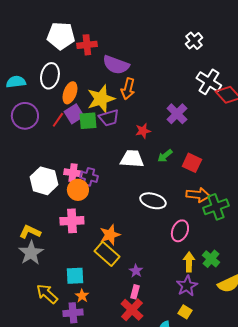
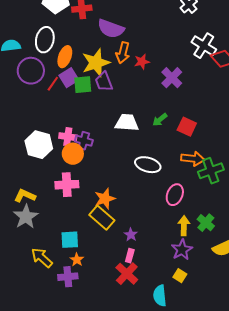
purple circle: (25, 116) -> (31, 71), moved
purple trapezoid: (109, 118) -> (104, 82), turned 85
red star: (143, 131) -> (142, 62), moved

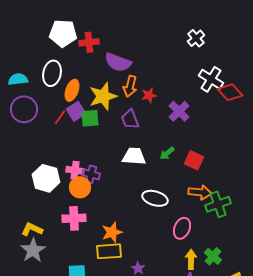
purple circle: (31, 71) -> (24, 109), moved
purple trapezoid: (104, 82) -> (130, 119), moved
yellow rectangle: (102, 218) -> (109, 251), turned -45

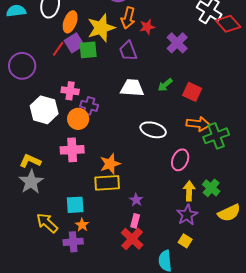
purple circle: (24, 109) -> (22, 66), moved
pink cross: (75, 170) -> (70, 91), moved

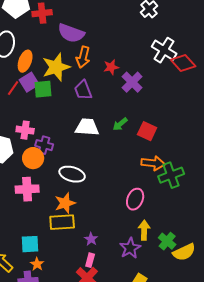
red star: (147, 27) -> (111, 67), moved
white ellipse: (153, 130) -> (72, 174), moved
green cross: (211, 188) -> (167, 241), moved
purple star: (187, 215) -> (130, 248), moved

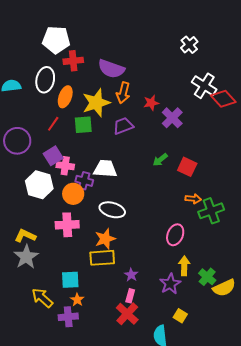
red cross: (42, 13) -> (73, 61), moved
purple square: (29, 82) -> (53, 156), moved
purple trapezoid: (83, 90) -> (123, 126), turned 90
white trapezoid: (87, 127) -> (105, 169), moved
orange arrow: (153, 163) -> (193, 199), size x0.7

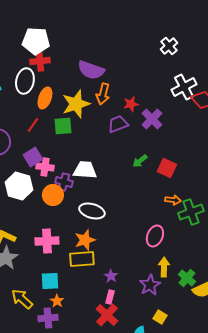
red cross: (73, 61) -> (40, 61), moved
white cross: (204, 86) -> (184, 87), turned 30
purple trapezoid: (123, 126) -> (118, 124), moved
pink cross: (67, 225) -> (47, 241), moved

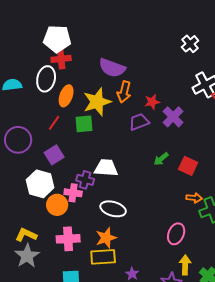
pink cross: (45, 167) -> (73, 193), moved
orange circle: (53, 195) -> (57, 205), moved

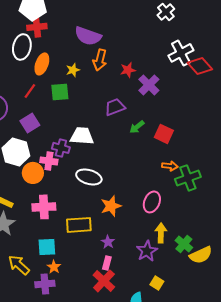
yellow star: (97, 102) -> (73, 70), size x0.5
purple trapezoid: (139, 122) -> (115, 107), moved
orange star: (106, 238) -> (111, 206), moved

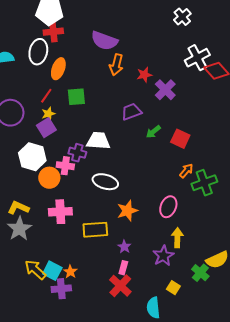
yellow star: (73, 70) -> (48, 114), moved
orange arrow: (170, 166) -> (186, 171), turned -56
green cross: (184, 244) -> (200, 273), moved
cyan square: (47, 247) -> (52, 271), moved, turned 30

